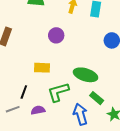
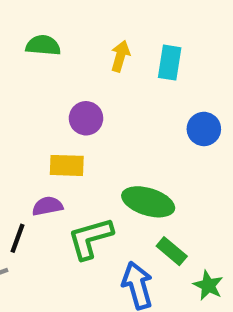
yellow rectangle: (42, 68) -> (67, 165), moved
purple semicircle: (38, 110) -> (47, 206), moved

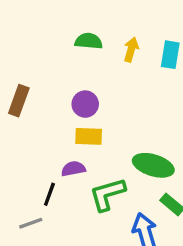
green semicircle: (43, 45) -> (89, 41), moved
purple circle: (86, 118) -> (85, 104), moved

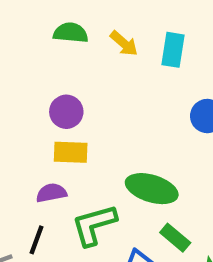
yellow arrow: (131, 50) -> (124, 43), turned 115
black line: (49, 194) -> (36, 240), moved

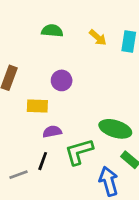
green semicircle: (71, 33) -> (52, 31), moved
yellow rectangle: (71, 152) -> (37, 106), moved

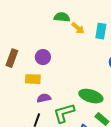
green semicircle: (52, 31) -> (62, 17), moved
purple circle: (62, 80) -> (43, 57), moved

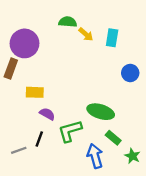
purple circle: (43, 57) -> (24, 43), moved, size x1.6
purple semicircle: (44, 98) -> (47, 114), turned 40

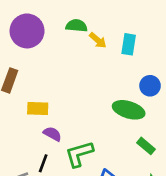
purple circle: (24, 43) -> (27, 31), moved
green ellipse: (101, 112) -> (129, 110), moved
green rectangle: (113, 138) -> (146, 146), moved

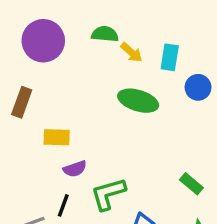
blue circle: (150, 86) -> (198, 87), moved
green ellipse: (129, 110) -> (138, 101), moved
purple semicircle: (52, 134) -> (75, 169), turned 132

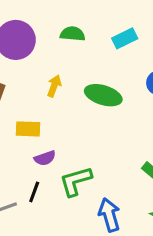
yellow arrow: (131, 52) -> (54, 86), moved, turned -110
cyan rectangle: (170, 57) -> (125, 38), moved, turned 55

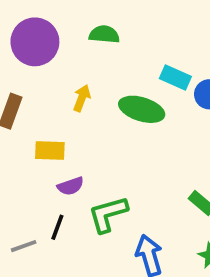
cyan rectangle: (125, 38) -> (175, 77), moved, turned 50

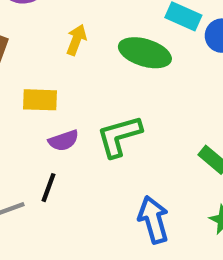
green L-shape: (108, 214) -> (119, 136), moved

